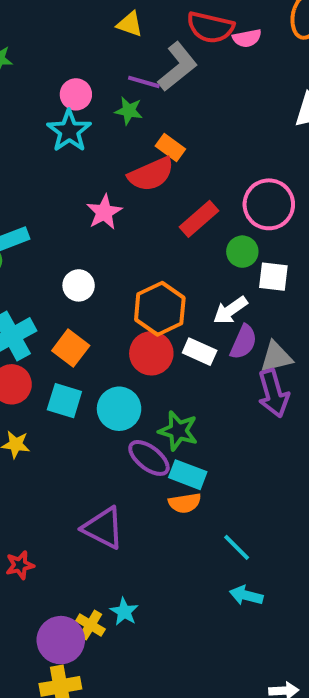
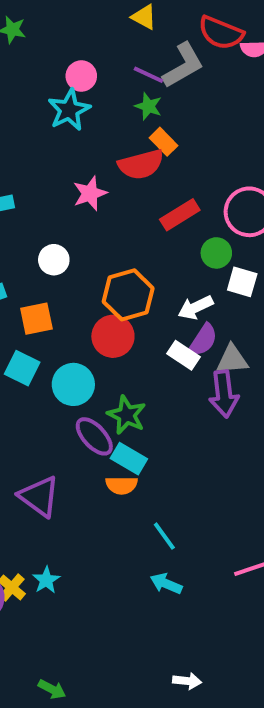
green star: (129, 111) -> (148, 106), moved
orange square: (71, 348) -> (36, 319), turned 32
white rectangle: (200, 352) -> (184, 355), moved

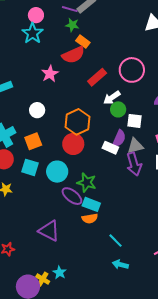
green circle: (216, 253) -> (118, 109), moved
white square: (242, 282) -> (135, 121), moved
white arrow: (196, 307) -> (112, 98), moved

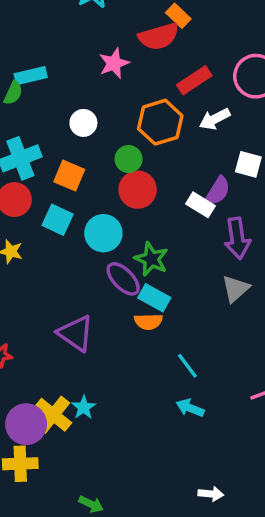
green circle: (118, 109) -> (129, 159), moved
orange hexagon: (78, 122) -> (160, 122), moved
orange square: (33, 141) -> (69, 176), turned 36
gray triangle: (135, 146) -> (236, 289), moved, turned -36
yellow cross: (43, 279) -> (53, 415), size x1.5

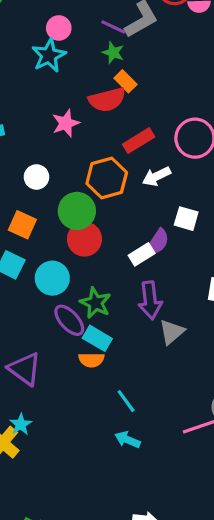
green circle: (129, 159) -> (77, 211), size x1.5
white rectangle: (201, 205) -> (142, 254), turned -65
purple arrow: (237, 238) -> (150, 300), moved
cyan star: (84, 407) -> (21, 424), moved

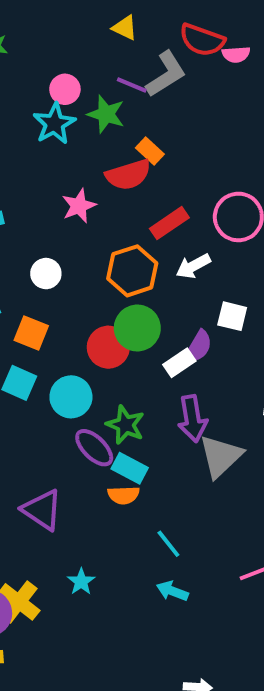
green star: (113, 53) -> (106, 114), moved, size x1.4
green circle: (77, 211) -> (137, 328), moved
gray triangle: (172, 332) -> (221, 456), size x1.4
cyan star: (21, 424) -> (81, 582), moved

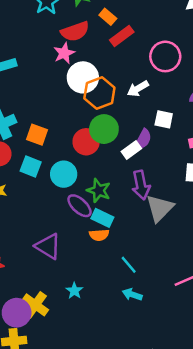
red semicircle: (128, 175) -> (75, 31), moved
red rectangle: (169, 223) -> (122, 36), moved
white circle: (46, 274) -> (83, 77), moved, size x1.6

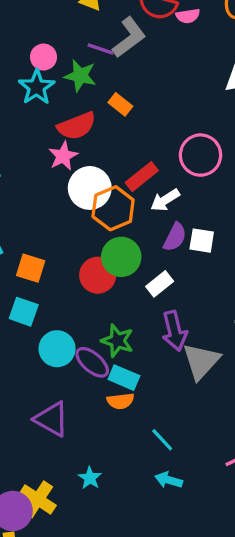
red rectangle: (122, 36) -> (142, 177), moved
purple semicircle: (143, 139) -> (175, 237), moved
cyan circle: (64, 174) -> (57, 349), moved

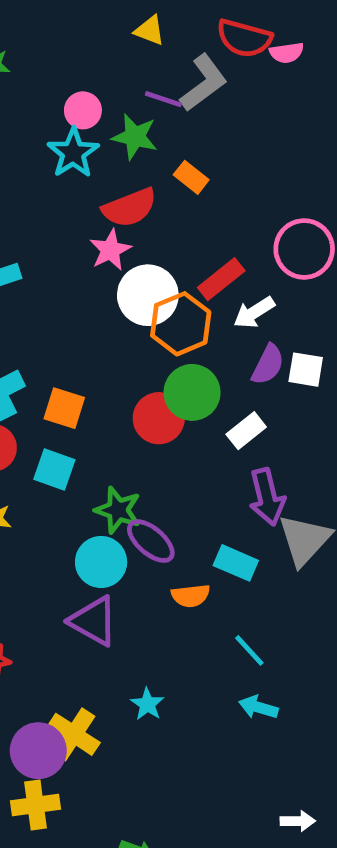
green star: (117, 341) -> (118, 510), moved
cyan circle: (57, 349) -> (101, 562), moved
cyan rectangle: (124, 378) -> (236, 563), moved

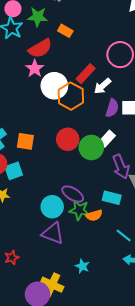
green circle: (192, 392) -> (91, 147), moved
cyan square: (54, 469) -> (14, 171), moved, turned -30
green star: (118, 510) -> (79, 210), moved

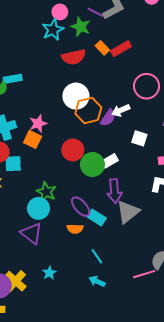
pink star: (35, 68) -> (38, 124), moved
red rectangle: (86, 74) -> (121, 49), moved
purple semicircle: (112, 108) -> (108, 118), moved
purple ellipse: (73, 194) -> (81, 207), moved
green star: (79, 210) -> (46, 192), moved

